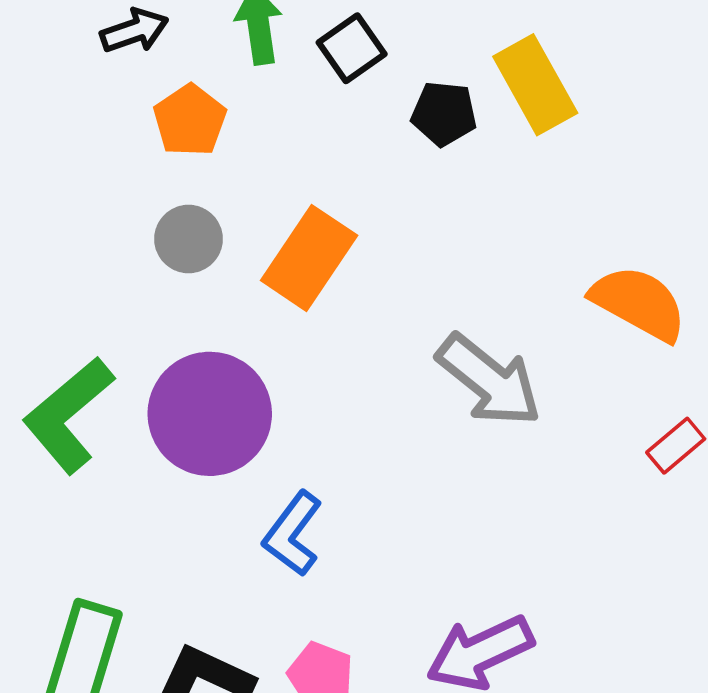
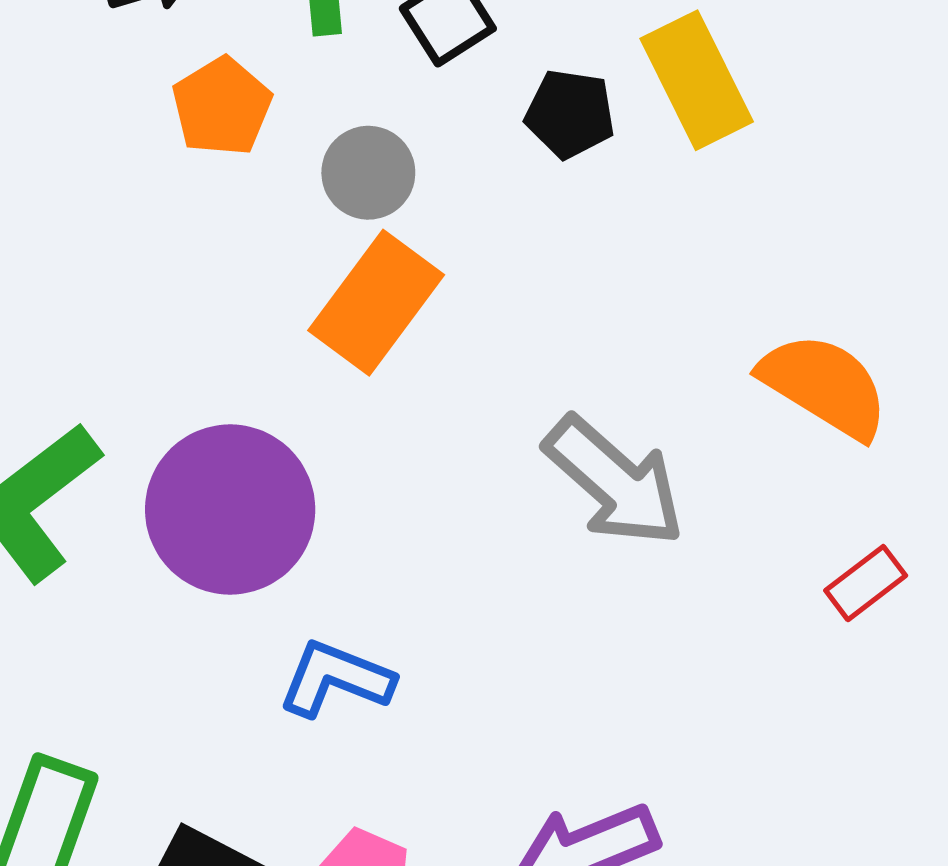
gray circle: (188, 239) -> (368, 173), moved
blue L-shape: (293, 534) -> (336, 679), turned 72

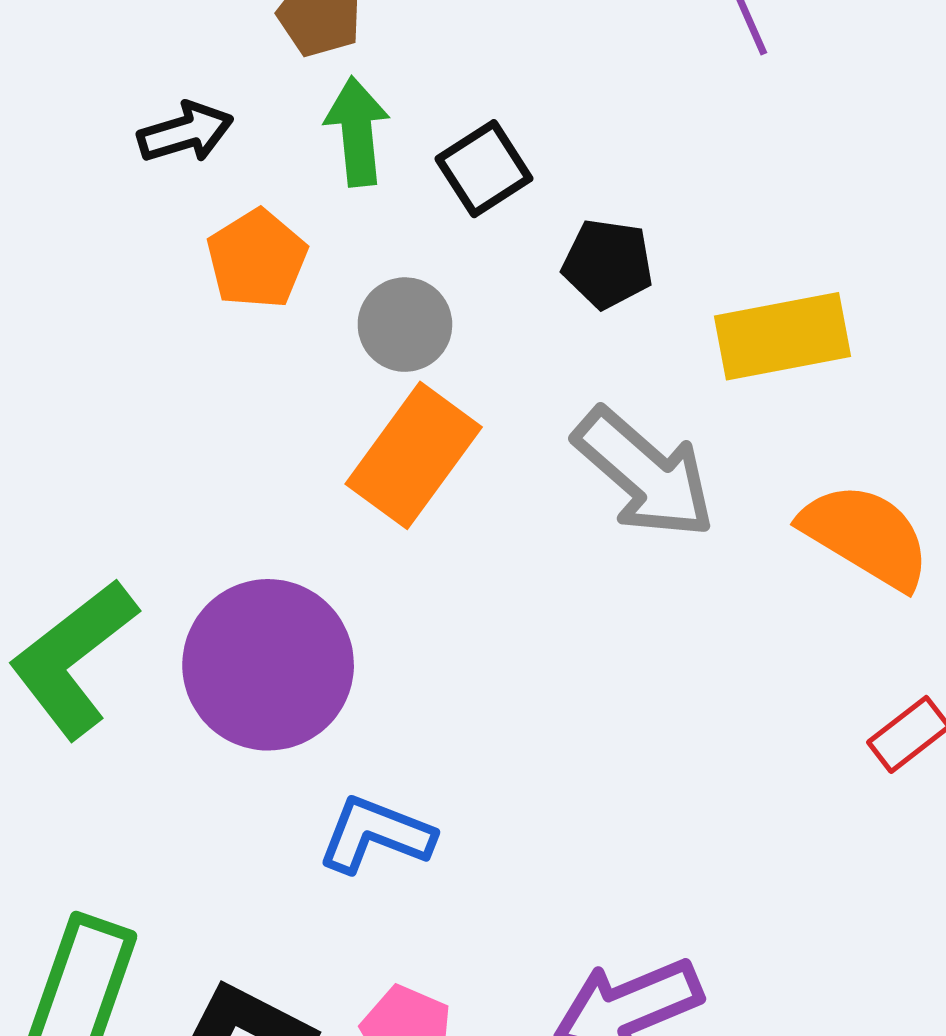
yellow rectangle: (697, 80) -> (782, 336), moved, turned -74
gray arrow: (614, 481) -> (644, 473), moved

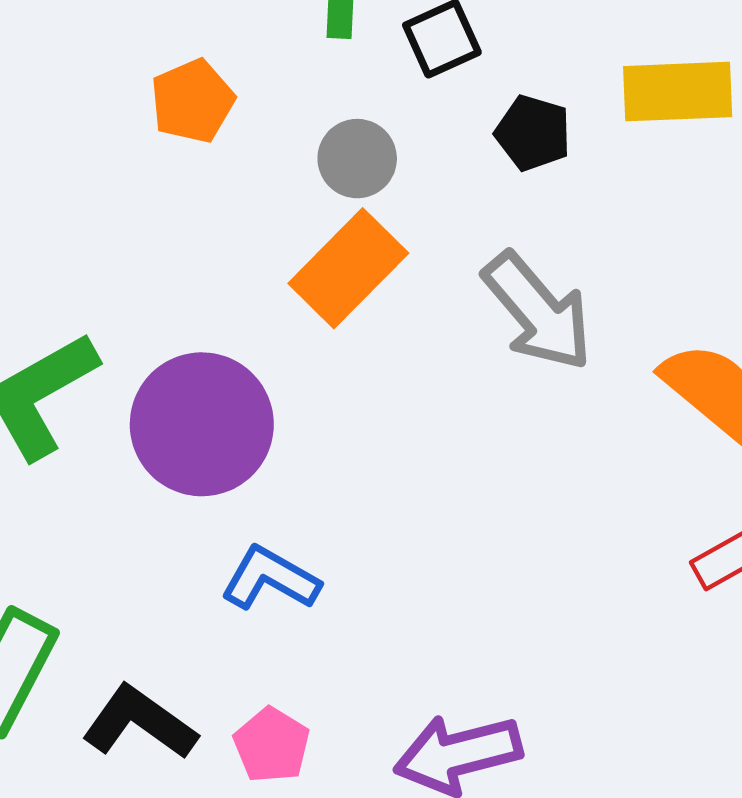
orange pentagon: (257, 259) -> (192, 101), moved
yellow rectangle: (782, 336) -> (678, 92), moved

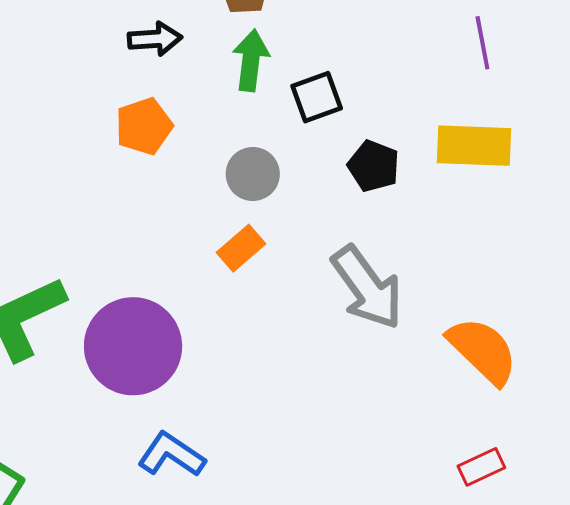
orange rectangle: (348, 268) -> (241, 248), size x0.6

